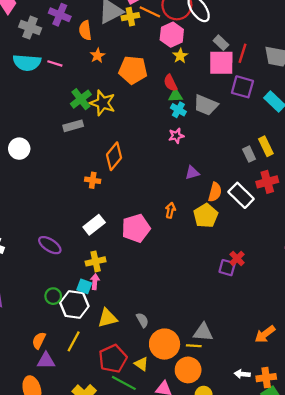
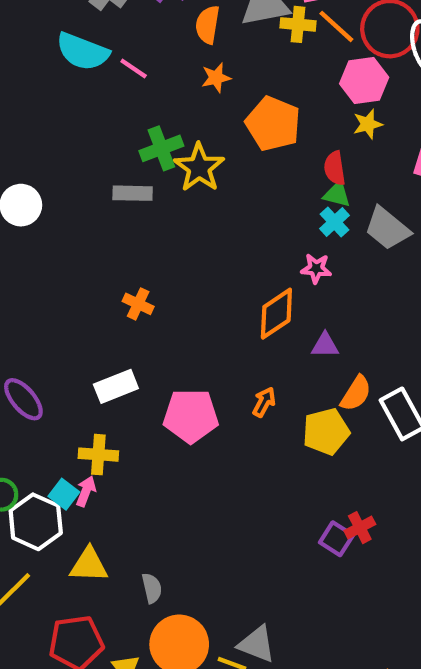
orange diamond: (114, 156) -> (276, 314), moved

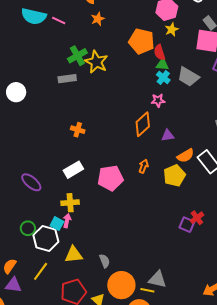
orange pentagon: (273, 124) -> (142, 41), moved
orange semicircle: (356, 393) -> (186, 156), turned 36

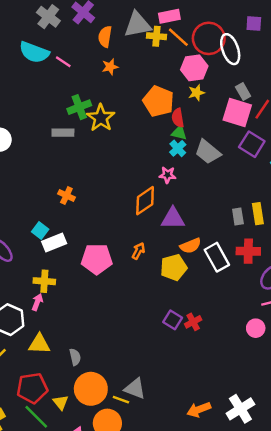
purple triangle: (168, 135) -> (173, 218), size x1.5
cyan square: (57, 224) -> (40, 230), moved
purple square: (187, 225) -> (173, 320), moved

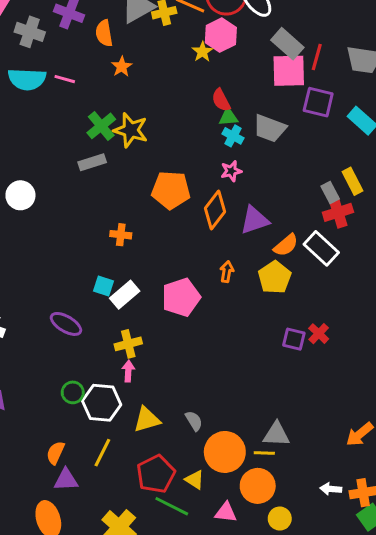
gray rectangle: (243, 91) -> (287, 44), size x1.5
yellow star: (196, 93) -> (202, 52), moved
orange pentagon: (158, 101) -> (171, 190), moved
red cross: (248, 251) -> (338, 212), moved

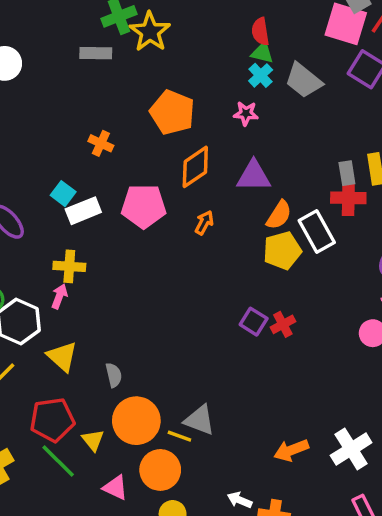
orange diamond: (215, 210) -> (195, 167), moved
orange semicircle: (286, 245) -> (279, 215), turned -35
yellow pentagon: (275, 277) -> (282, 251), moved
pink pentagon: (181, 297) -> (144, 206), moved
yellow triangle: (147, 420) -> (62, 356), turned 40

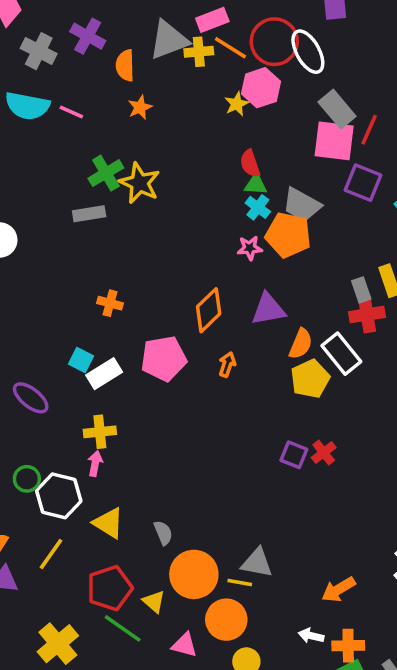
orange pentagon: (172, 112) -> (288, 235), moved
orange arrow: (291, 450) -> (338, 589), moved

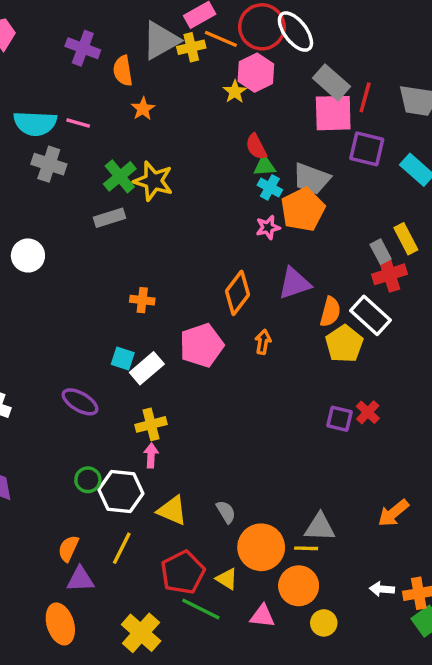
gray cross: (39, 51) -> (49, 164), moved
orange pentagon: (288, 235) -> (303, 209), turned -30
orange arrow: (338, 589) -> (393, 513), moved

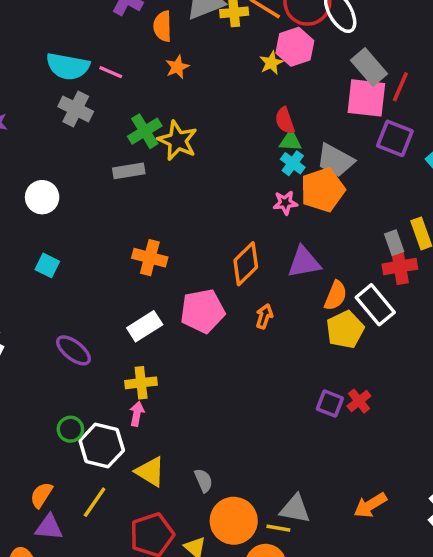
orange cross: (142, 300) -> (150, 258), size x1.4
cyan square: (123, 359) -> (47, 265), moved

